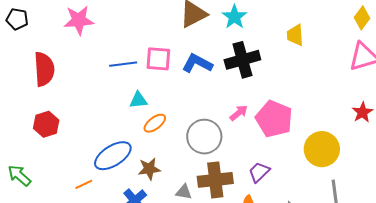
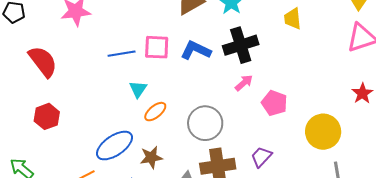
red semicircle: (44, 69) -> (43, 61), turned -32
cyan triangle: (138, 100) -> (138, 89), turned -48
pink arrow: (239, 113) -> (244, 83), moved
pink pentagon: (274, 119) -> (274, 103), size x0.7

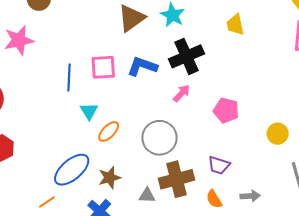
blue line: (122, 54) -> (69, 78), turned -72
pink arrow: (244, 83) -> (182, 93), moved
yellow circle: (323, 132) -> (278, 134), size x0.6
purple trapezoid: (261, 157) -> (219, 165), turned -110

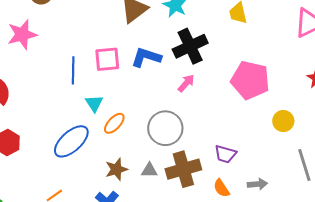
pink pentagon: (226, 110) -> (250, 80), moved, size x1.5
blue ellipse: (72, 170) -> (71, 141), moved
gray triangle: (147, 195) -> (149, 170), moved

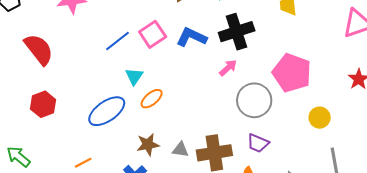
pink square: (107, 59) -> (153, 34), turned -36
blue line: (73, 70) -> (117, 41), turned 44
gray circle: (165, 128) -> (254, 100), moved

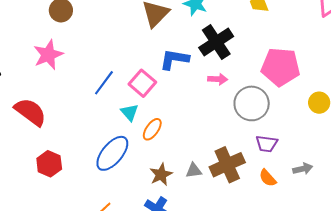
pink square: (153, 34) -> (142, 83), moved
pink arrow: (228, 68) -> (218, 79), turned 60

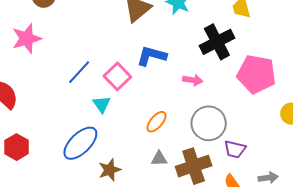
black cross: (216, 42) -> (217, 42), moved
gray circle: (252, 103) -> (209, 123), moved
orange ellipse: (152, 129) -> (156, 122), moved
gray triangle: (194, 171) -> (159, 159), moved
brown star: (161, 174) -> (110, 170), moved

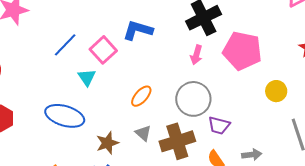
pink arrow: (193, 80) -> (196, 55), moved, turned 96
blue ellipse: (80, 143) -> (65, 116), turned 60
gray triangle: (159, 159) -> (143, 133), turned 42
brown star: (110, 170) -> (107, 143), moved

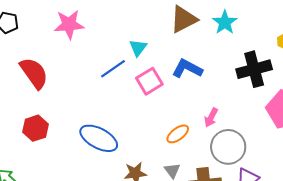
pink arrow: (196, 55) -> (211, 117), moved
cyan triangle: (87, 77) -> (138, 48), moved

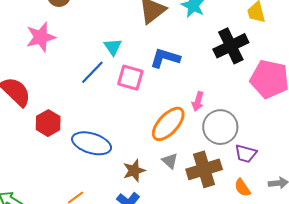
pink square: (149, 81) -> (130, 78), turned -32
red hexagon: (36, 128) -> (48, 123), moved
orange ellipse: (178, 134) -> (168, 124), size x1.6

